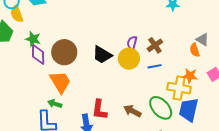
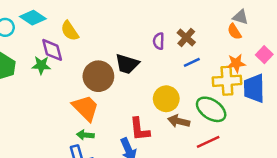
yellow semicircle: (17, 14) -> (70, 31), moved
brown circle: (64, 52) -> (98, 76), moved
purple diamond: (38, 54) -> (52, 50), moved
yellow circle: (129, 59) -> (166, 99), moved
blue trapezoid: (189, 110) -> (254, 88), moved

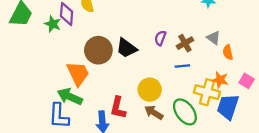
gray triangle: (240, 17) -> (214, 38), moved
pink square: (264, 55) -> (247, 81), turned -32
green arrow: (85, 135) -> (70, 97), size x1.6

